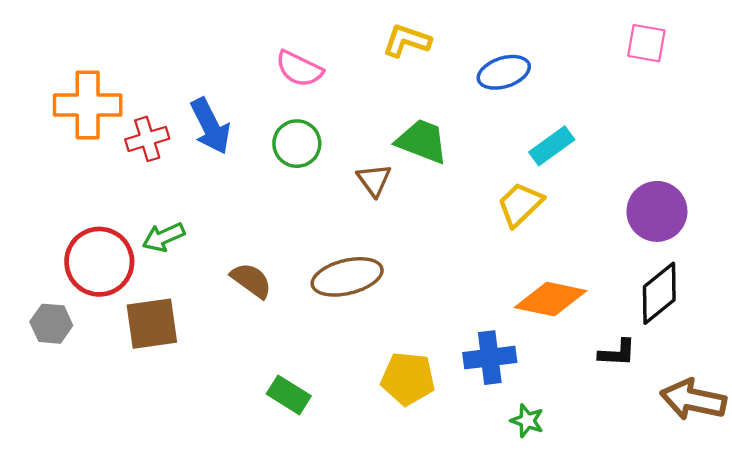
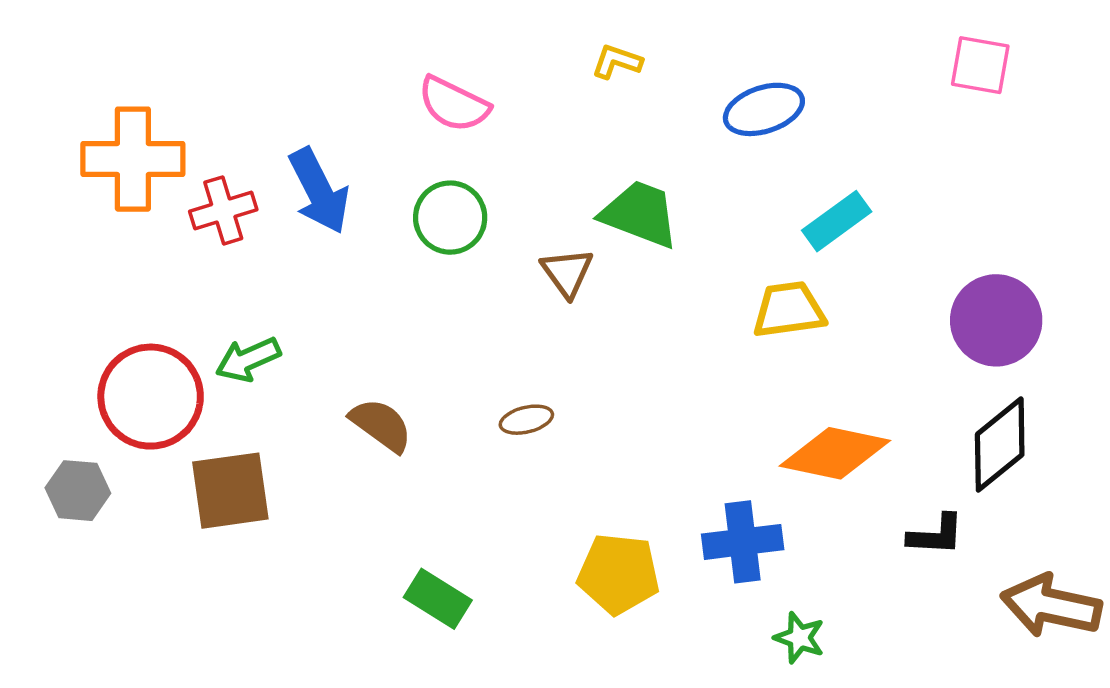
yellow L-shape: (407, 41) -> (617, 62), size x0.7
yellow trapezoid: (520, 204) -> (789, 310), turned 36
brown ellipse: (347, 277) -> (526, 420), size x0.5

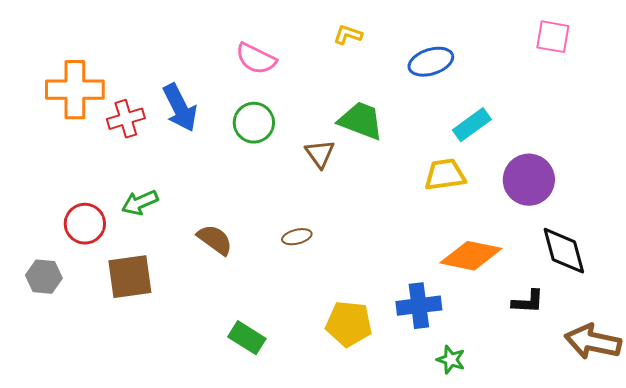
purple circle: (996, 320) -> (529, 180), moved
red circle: (151, 397) -> (85, 224), size x0.7
black diamond: (1000, 444) -> (564, 251), turned -66

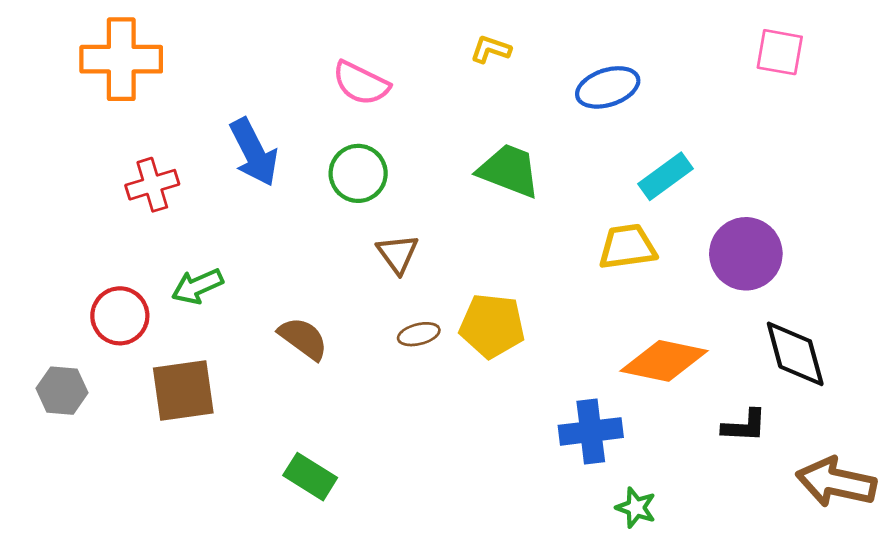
orange cross: (75, 90) -> (121, 59), moved
red cross: (126, 119) -> (152, 185), moved
brown triangle: (320, 154) -> (398, 254), moved
yellow pentagon: (349, 324) -> (492, 326), moved
green rectangle: (247, 338) -> (310, 477), moved

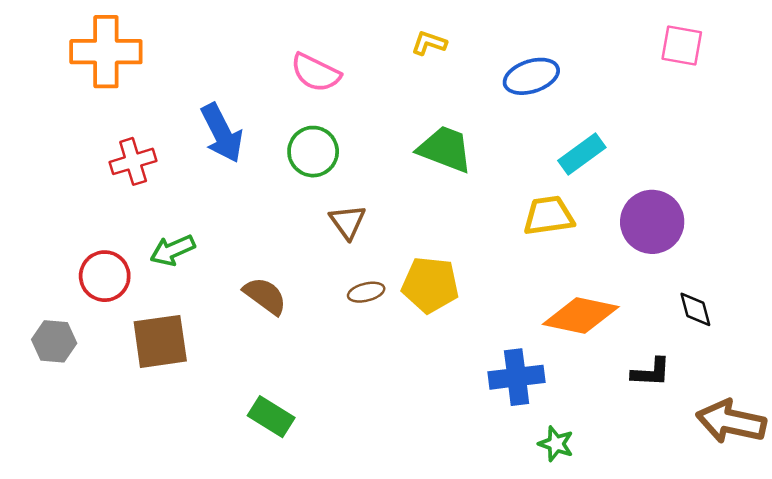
black diamond: (795, 354) -> (695, 309), size x0.6

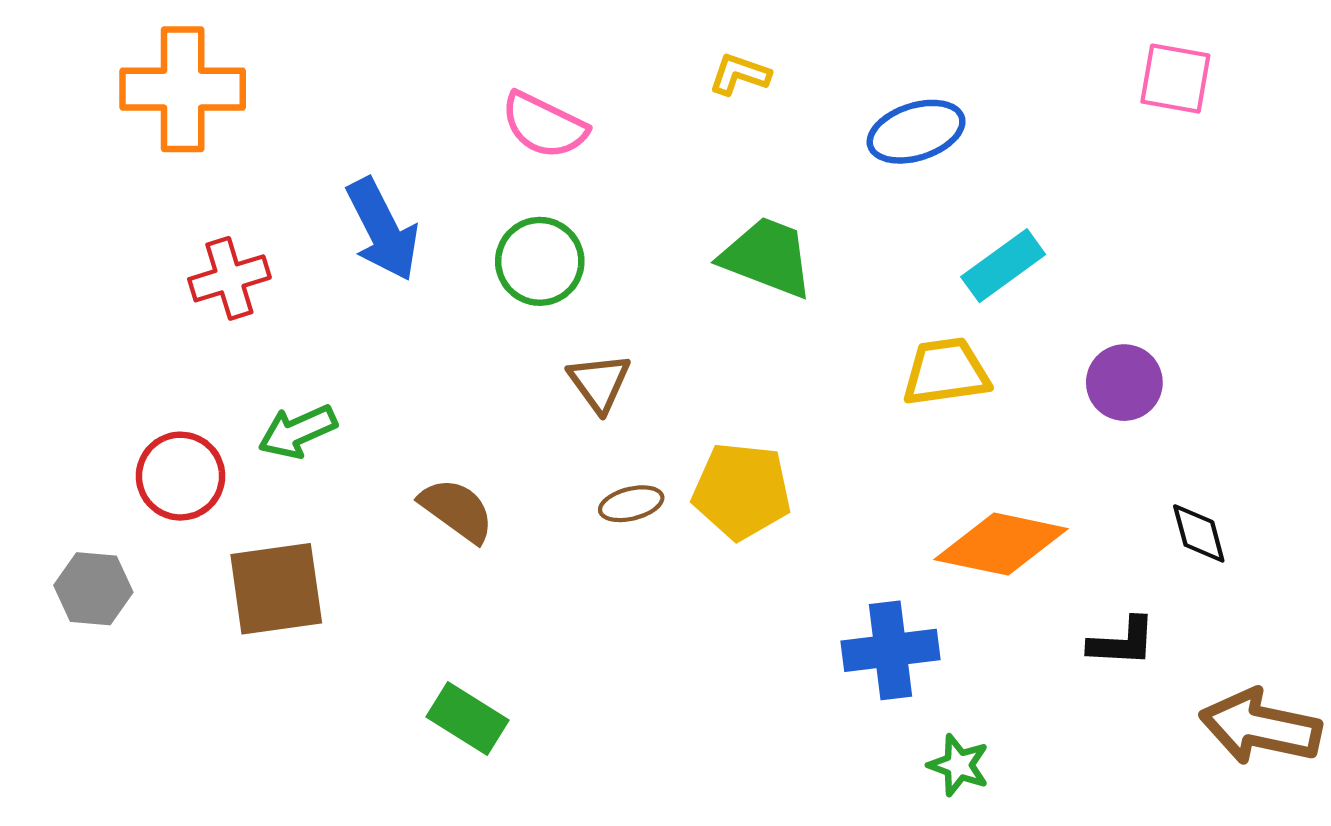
purple circle: (652, 222) -> (1124, 383), size x0.7

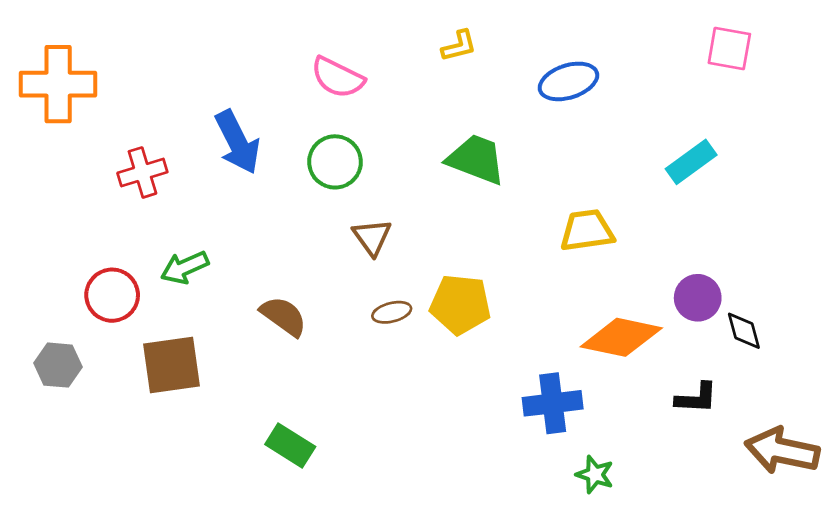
yellow L-shape: (740, 74) -> (459, 46), turned 147
orange cross: (183, 89) -> (58, 84), moved
cyan rectangle: (1003, 266) -> (691, 162), moved
purple circle: (1124, 383) -> (698, 298), moved

